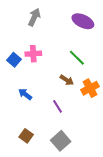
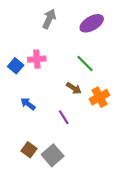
gray arrow: (34, 17) -> (49, 19), moved
purple ellipse: (83, 21) -> (92, 23), turned -55
gray square: (61, 141) -> (53, 155), moved

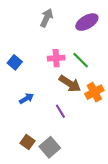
pink cross: (37, 59) -> (56, 58), moved
brown arrow: (74, 88) -> (70, 84), size x1.5
blue arrow: (28, 104) -> (26, 98), turned 112

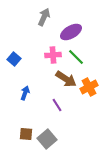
purple ellipse: (87, 22) -> (71, 32), moved
blue arrow: (26, 98) -> (25, 93), turned -40
brown square: (27, 142) -> (26, 134), turned -32

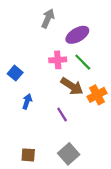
blue square: (14, 59) -> (15, 73), moved
brown square: (26, 134) -> (28, 155), moved
gray square: (47, 139) -> (69, 154), moved

